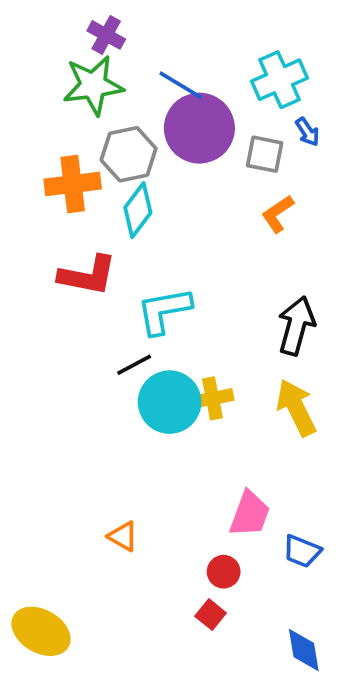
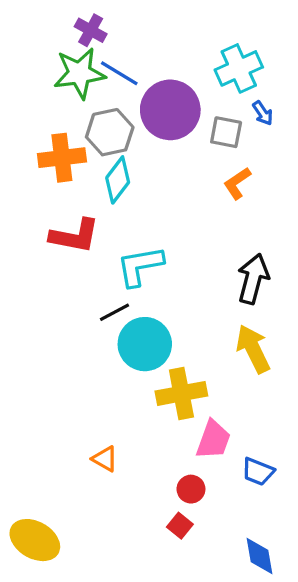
blue line: (181, 85) -> (119, 73), moved
yellow cross: (212, 398) -> (181, 393), moved, size x1.4

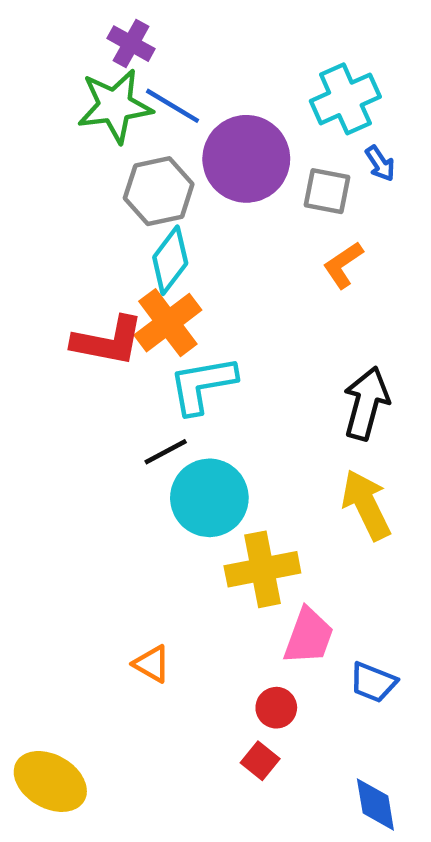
orange cross: (62, 158) -> (168, 323), moved, turned -30

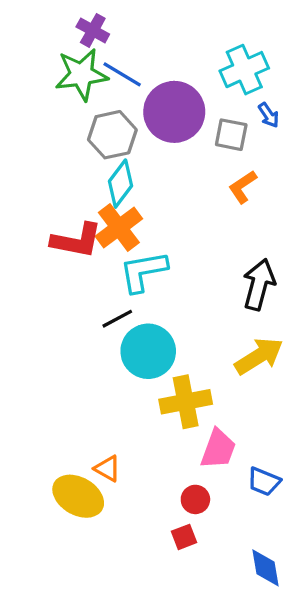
yellow arrow: (366, 505) -> (259, 356), turned 84
red square: (260, 761) -> (184, 537), turned 30
yellow ellipse: (50, 781) -> (78, 496), moved

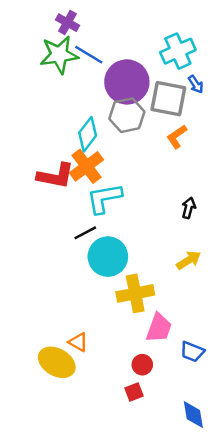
gray hexagon: (112, 135) -> (127, 115), moved
gray square: (231, 135) -> (168, 99), size x1.5
black arrow: (259, 284) -> (189, 208), size x0.6
yellow arrow: (259, 356) -> (189, 260), size x0.7

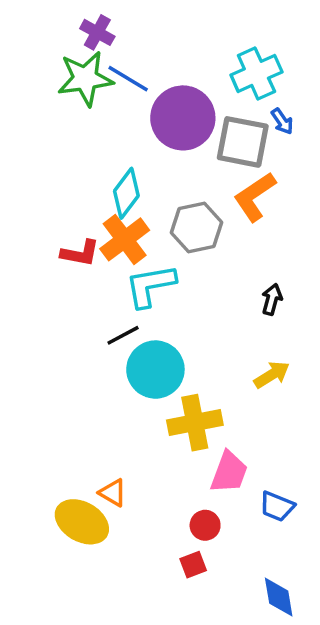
gray hexagon: (127, 115) -> (197, 227), moved
orange L-shape: (177, 137) -> (255, 197), size x1.4
red L-shape: (56, 176) -> (80, 253), size x0.7

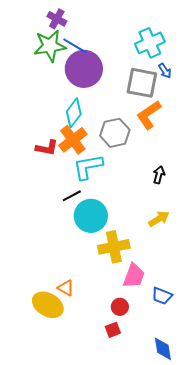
purple circle: (183, 118) -> (84, 69), moved

